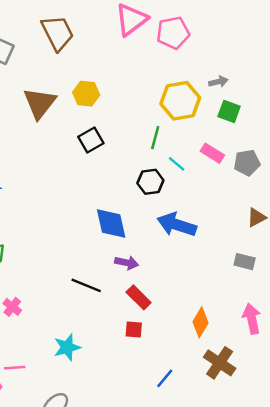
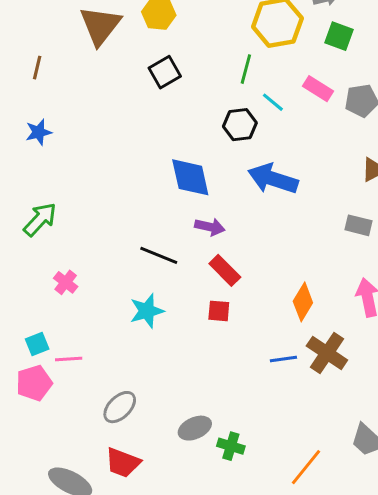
cyan star: (67, 347) -> (147, 311), moved
blue line: (165, 378) -> (283, 359), moved, turned 42

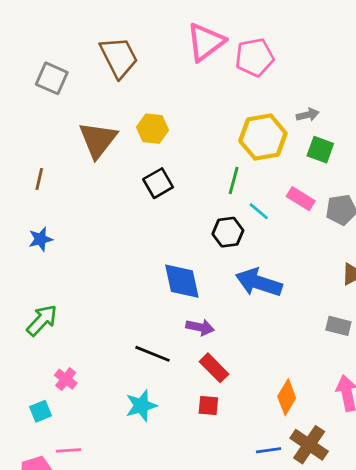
cyan square: (37, 344) -> (41, 411), moved

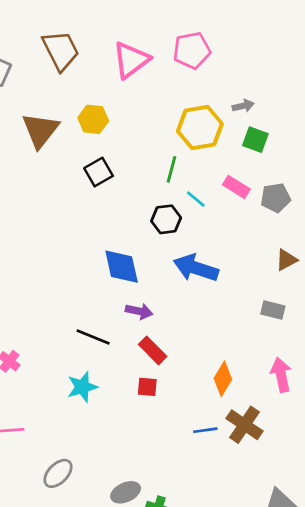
pink triangle: (206, 42) -> (131, 60), moved

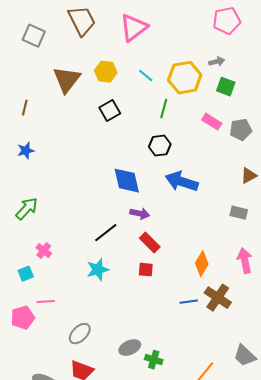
pink pentagon: (192, 50) -> (227, 21), moved
cyan line: (196, 199) -> (146, 76), moved
black line: (93, 337) -> (106, 233), turned -60

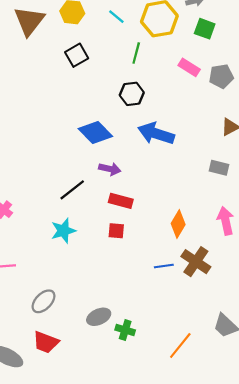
blue diamond: (127, 181) -> (95, 132), turned -32
red rectangle: (150, 243) -> (121, 201), turned -30

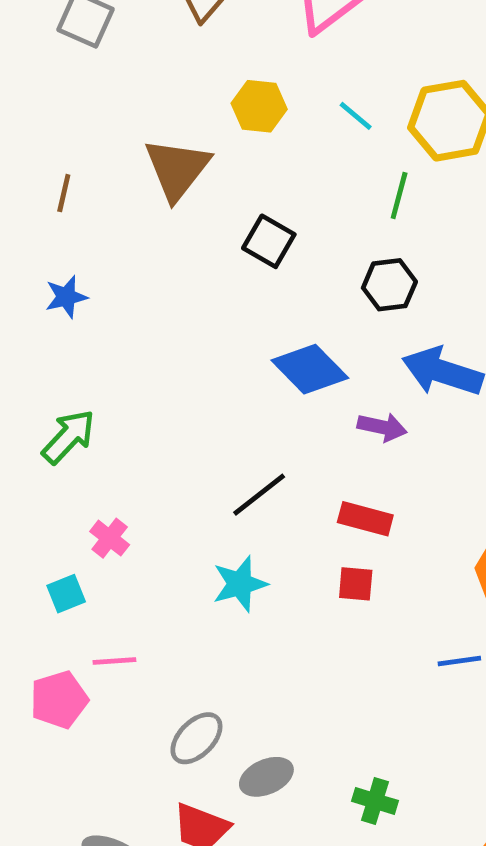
brown triangle: (29, 21) -> (177, 169), moved
black square: (77, 55) -> (269, 241), moved, turned -30
purple arrow: (110, 169) -> (382, 427), moved
gray ellipse: (99, 317) -> (266, 777), moved

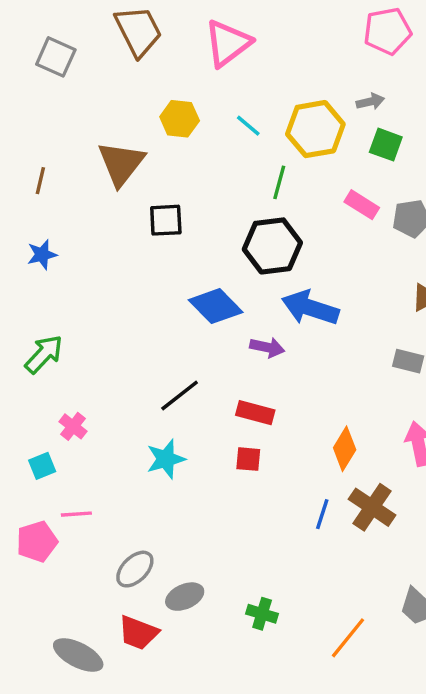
black square: (269, 241) -> (166, 220), moved, turned -33
black hexagon: (389, 285) -> (272, 246), size x1.5
blue line: (459, 661) -> (322, 514), turned -64

